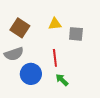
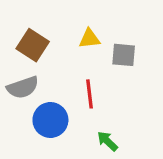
green arrow: (62, 80) -> (107, 141), moved

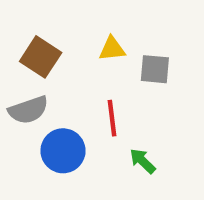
green arrow: (107, 141) -> (143, 161), moved

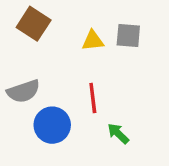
brown square: (41, 57) -> (34, 24), moved
gray square: (155, 69) -> (128, 35), moved

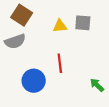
gray semicircle: (23, 91) -> (15, 41), moved
green arrow: (118, 134) -> (97, 85), moved

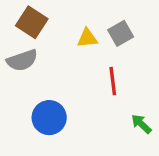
gray square: (83, 23) -> (121, 33), turned -35
red line: (60, 63) -> (113, 81), moved

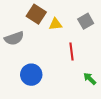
brown square: (32, 22) -> (36, 14), moved
gray square: (121, 33) -> (86, 21), moved

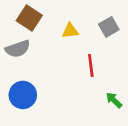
brown square: (36, 14) -> (29, 18), moved
blue circle: (31, 75) -> (23, 95), moved

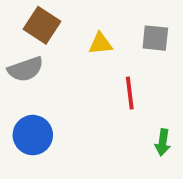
gray square: (109, 27) -> (155, 38), turned 36
green arrow: (114, 100) -> (163, 142), turned -126

